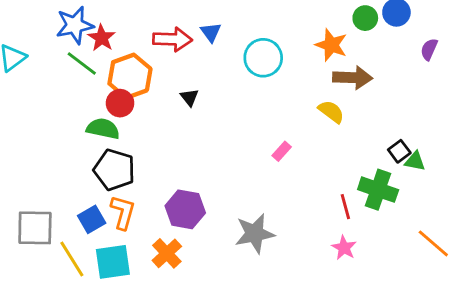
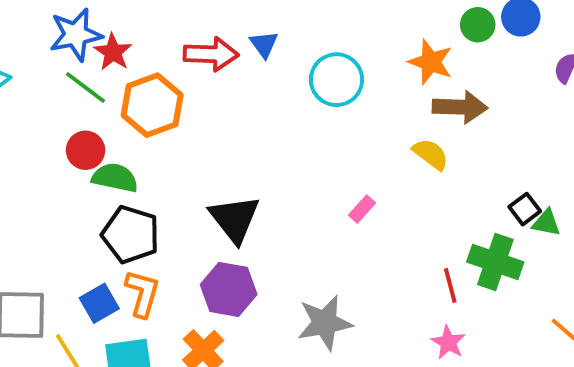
black triangle: (189, 97) -> (235, 219), moved, size x2.0
red circle: (120, 103) -> (86, 150), moved

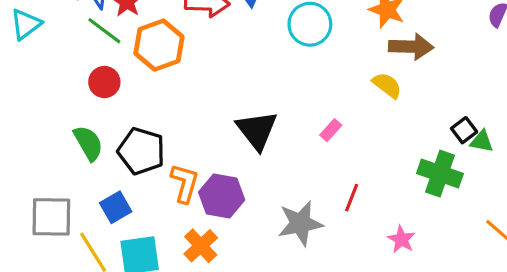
green semicircle: (115, 178) -> (88, 143), moved, turned 48
black triangle: (235, 219) -> (257, 130), moved
red line: (450, 286) -> (352, 198), moved, turned 36
orange L-shape: (142, 293) -> (185, 183), moved

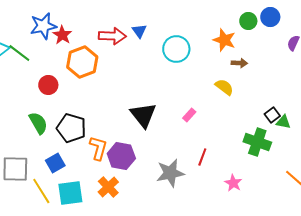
green line: (104, 31) -> (19, 53), moved
brown arrow: (411, 47) -> (239, 63), size x0.6

